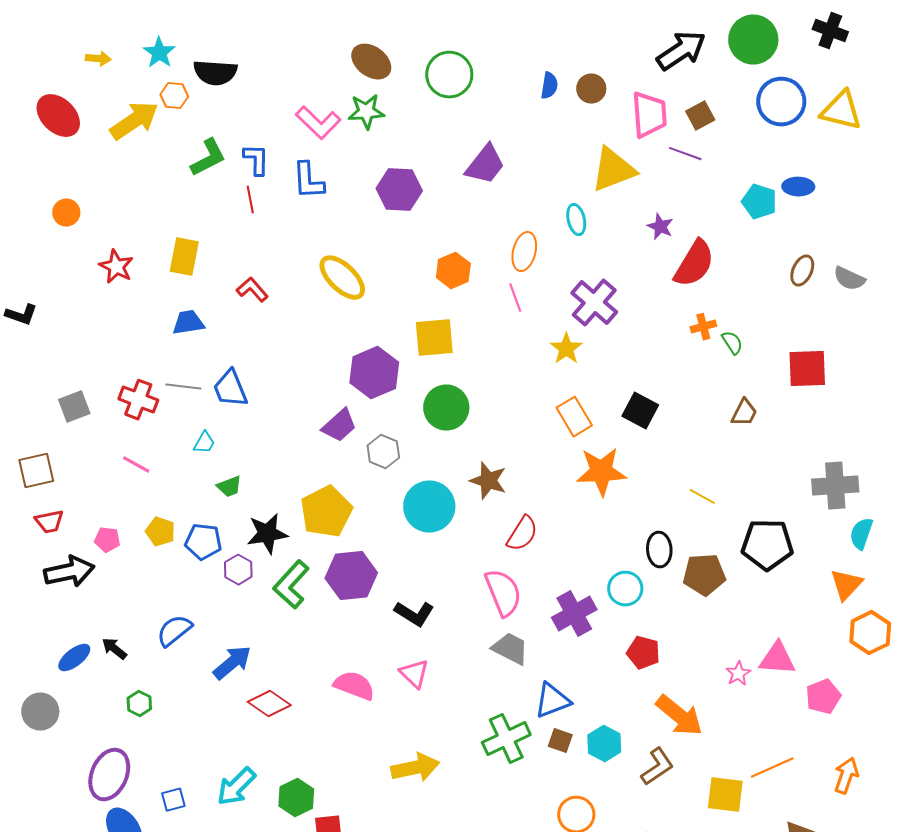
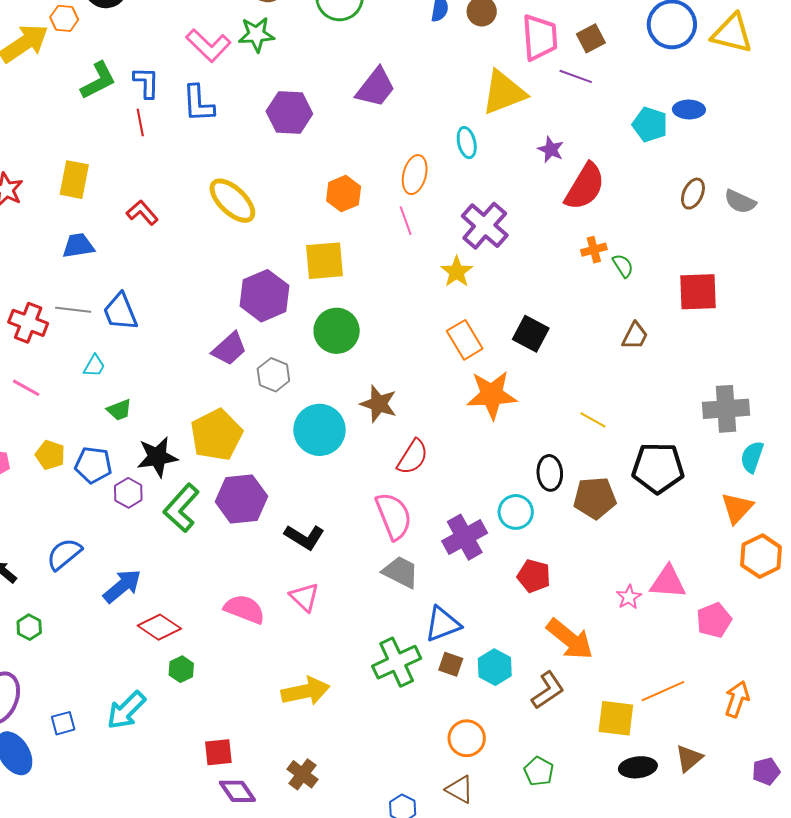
green hexagon: (296, 798) -> (181, 669), moved, size x0.7

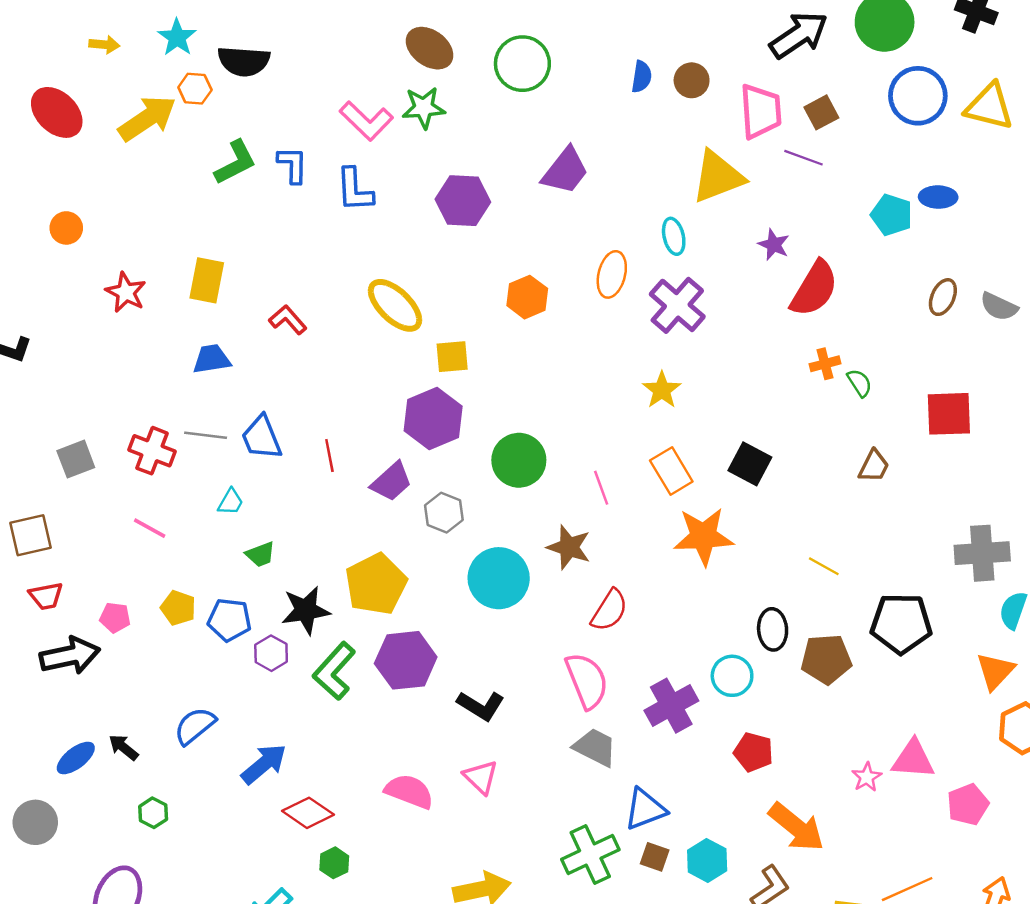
red line: (140, 123) -> (329, 455), moved
pink line: (406, 221) -> (601, 488), moved
purple cross: (485, 226) -> (677, 305), moved
yellow square: (325, 261) -> (452, 357), moved, size x0.7

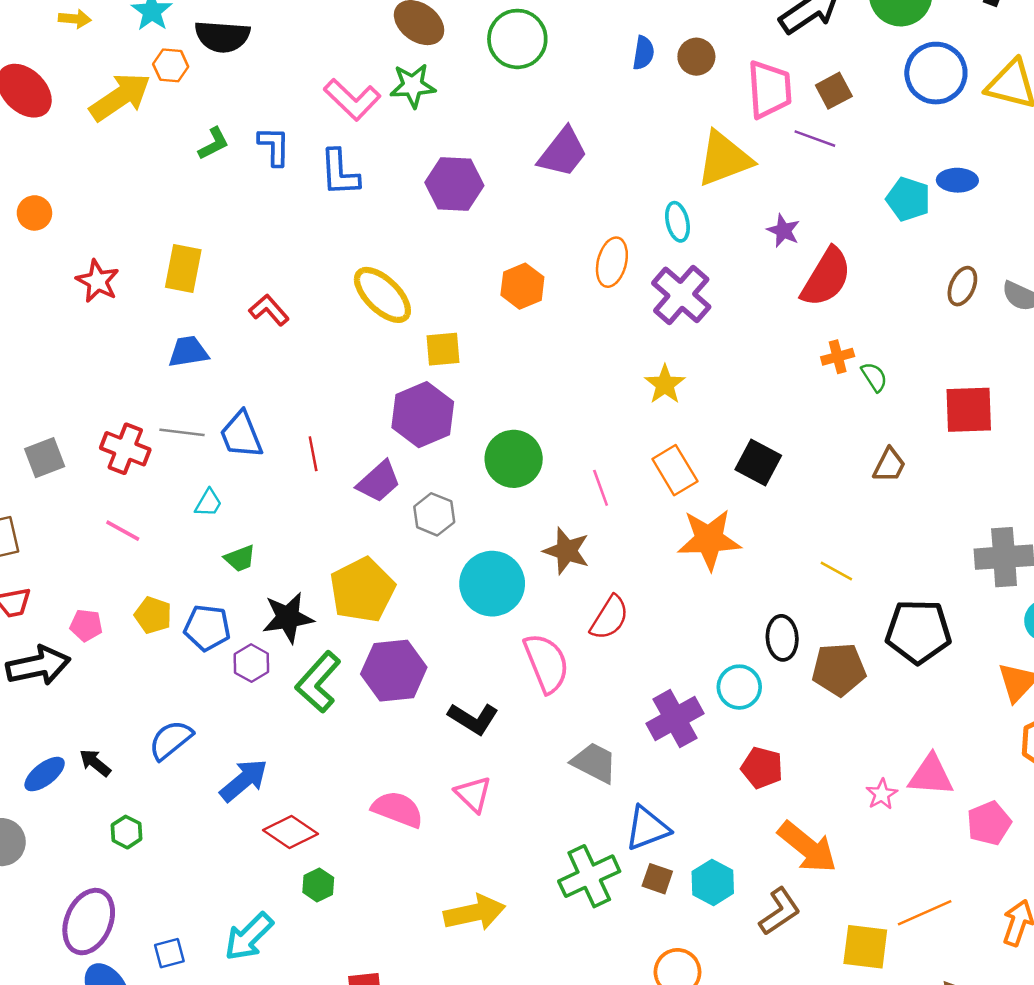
green L-shape: (235, 162) -> (214, 144), size x0.7
pink semicircle: (587, 681) -> (546, 663), moved

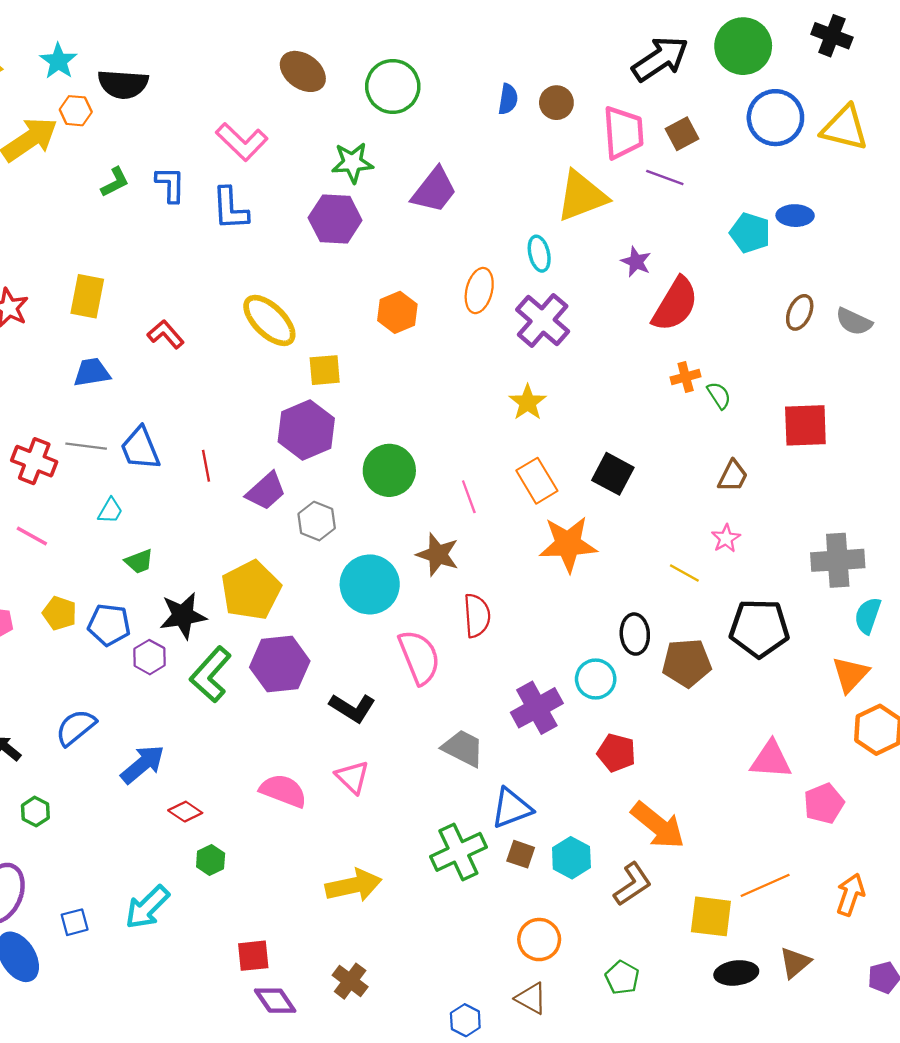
green star: (413, 86) -> (352, 163), moved
red semicircle: (609, 618) -> (477, 616), turned -36
pink star: (882, 794) -> (726, 538), moved
red diamond: (290, 832) -> (185, 812), size x0.7

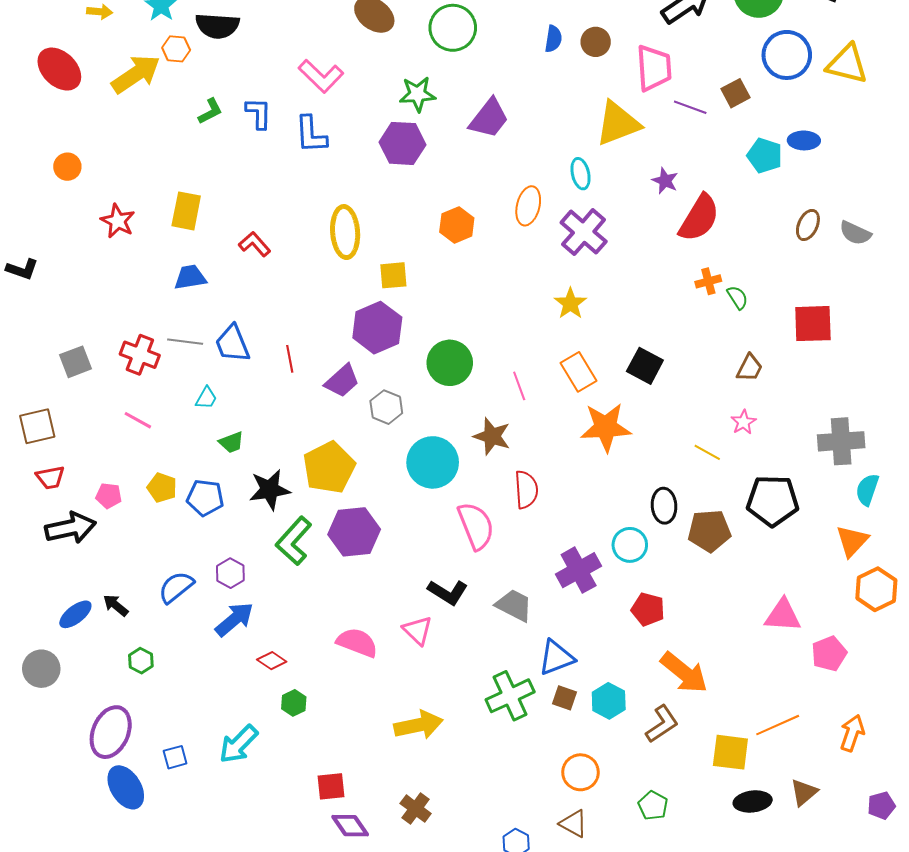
brown square: (682, 134) -> (735, 93), moved
yellow ellipse: (269, 320) -> (345, 232), turned 42
purple hexagon: (149, 657) -> (230, 573), moved
black L-shape: (352, 708) -> (448, 592), moved

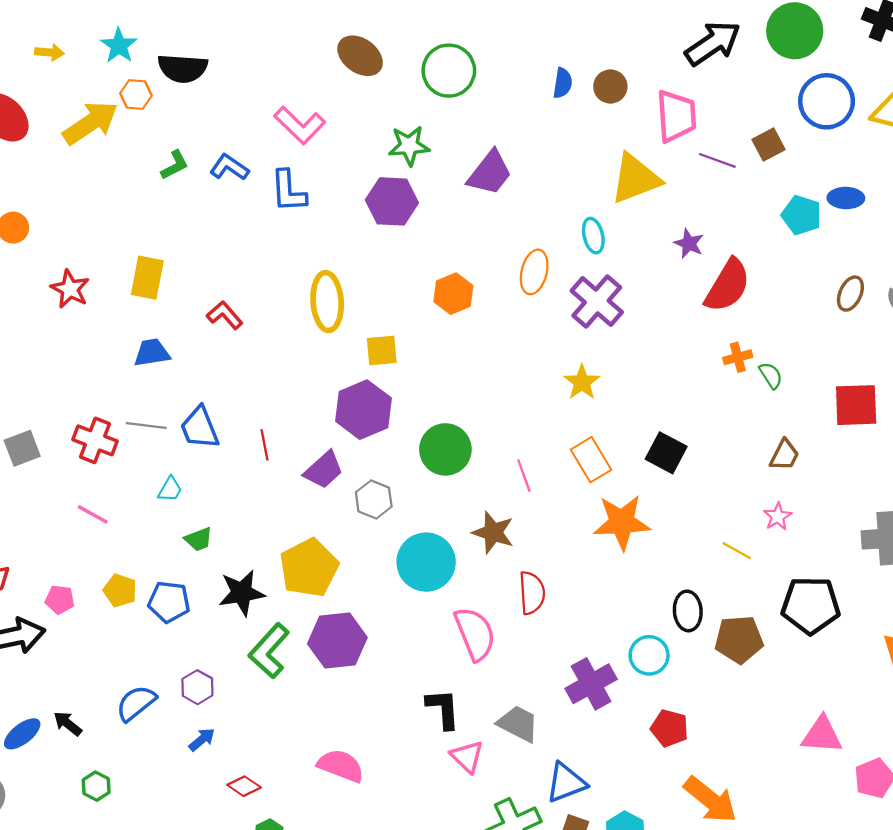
blue L-shape: (259, 113) -> (229, 167), turned -56
black L-shape: (448, 592) -> (443, 709), turned -126
blue arrow: (234, 619) -> (202, 740), size x0.6
pink triangle: (418, 630) -> (467, 757), moved

